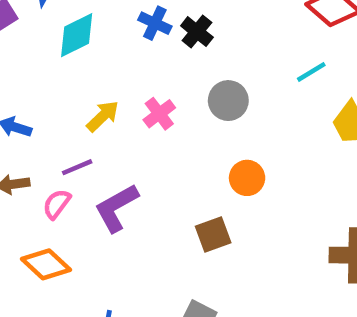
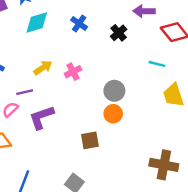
black cross: (197, 32) -> (119, 33), moved
cyan line: (311, 72) -> (157, 64), turned 35
gray circle: (228, 101) -> (114, 91), moved

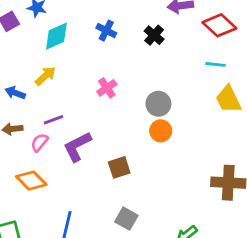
cyan line: (157, 64) -> (215, 64), moved
yellow arrow: (43, 68) -> (45, 76), moved
brown square: (90, 140) -> (119, 167), moved

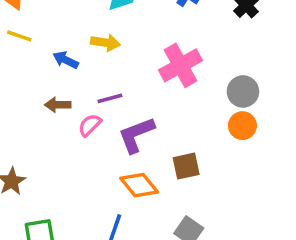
yellow arrow: (45, 76) -> (105, 43), turned 45
pink cross: (107, 88) -> (180, 65), size x1.6
orange diamond: (31, 181) -> (139, 185), moved

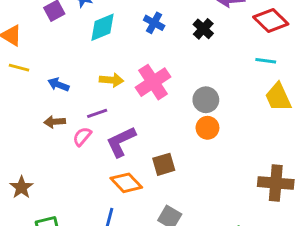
yellow arrow: (105, 43) -> (111, 80), moved

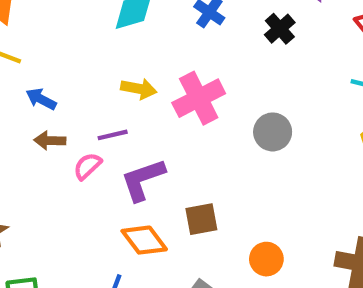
blue arrow: (58, 85) -> (41, 99), moved
orange circle: (207, 128) -> (266, 259), moved

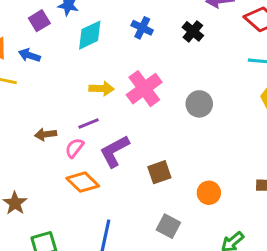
blue arrow: (41, 99) -> (29, 55), moved
orange diamond: (144, 240) -> (83, 182), moved

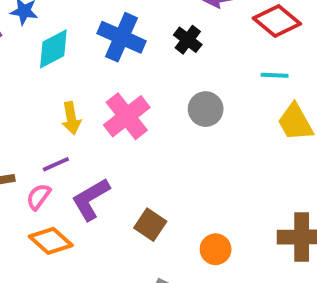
blue cross: (142, 28) -> (122, 37), size x1.6
yellow arrow: (102, 89) -> (71, 118), turned 80
gray circle: (199, 104) -> (206, 109), moved
brown square: (159, 172) -> (150, 225), turned -35

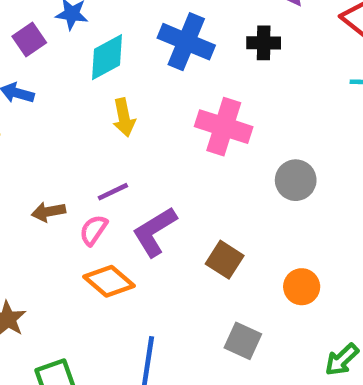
black cross: (188, 40) -> (264, 43), turned -36
gray circle: (206, 109) -> (296, 180), moved
pink cross: (127, 116) -> (224, 127), moved, turned -33
yellow arrow: (71, 118) -> (124, 117), moved

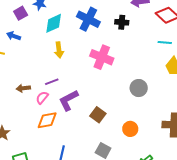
gray circle: (296, 180) -> (139, 88), moved
orange diamond: (109, 281) -> (47, 120), turned -55

